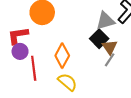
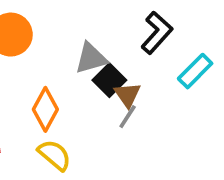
gray triangle: (105, 21) -> (91, 58), moved

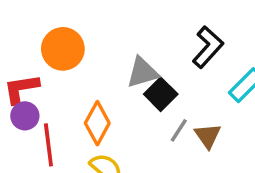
brown triangle: (128, 95) -> (208, 136), moved

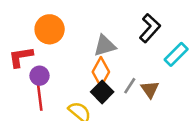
black square: (161, 94) -> (102, 92), moved
purple circle: (25, 116) -> (40, 76), moved
orange diamond: (97, 123) -> (101, 72), moved

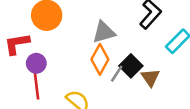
gray line: (130, 86) -> (117, 74), moved
black square: (102, 92) -> (131, 66), moved

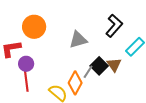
orange diamond: (100, 59) -> (75, 83), moved
brown triangle: (150, 78) -> (114, 65), moved

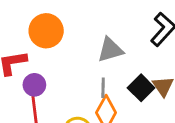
gray line: (88, 72) -> (103, 88), moved, turned -32

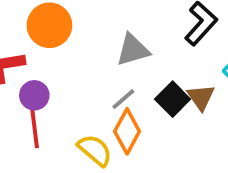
gray line: (103, 88) -> (123, 99), turned 48

